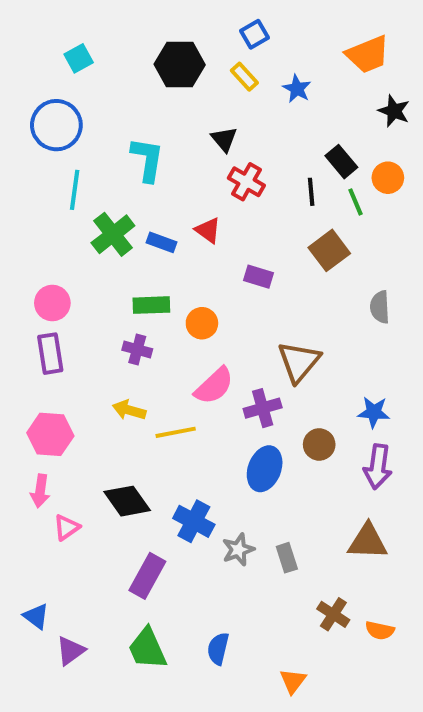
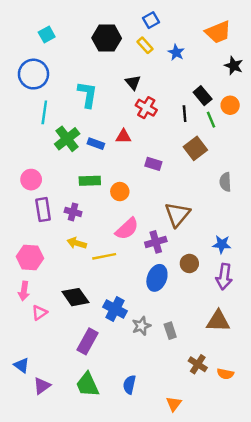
red triangle: (208, 230) -> (123, 136), turned -35
purple cross: (137, 349) -> (73, 212), moved
purple rectangle: (50, 354) -> (43, 210), moved

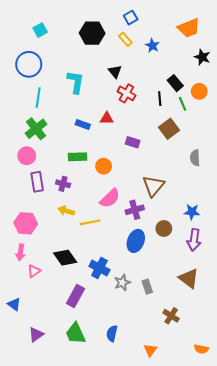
green cross: (67, 139) -> (36, 129), moved
brown triangle: (218, 321) -> (189, 278), turned 35
blue triangle: (22, 365) -> (14, 304), moved
orange semicircle: (225, 374) -> (201, 349), moved

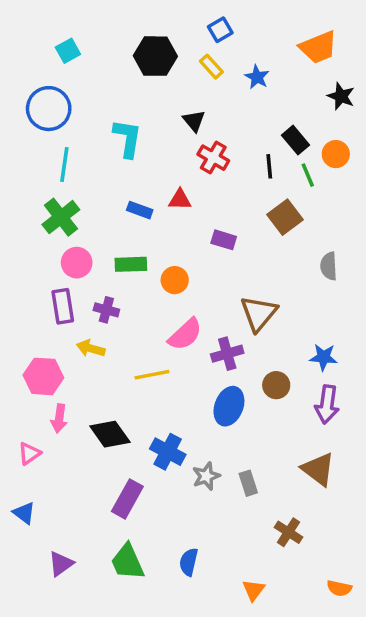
pink circle: (27, 156) -> (77, 263), moved
yellow arrow: (66, 211) -> (91, 348), moved
pink arrow: (20, 252) -> (59, 418), moved
pink triangle: (34, 271) -> (29, 453), moved

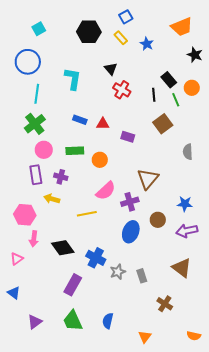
red triangle: (180, 200) -> (103, 124), moved
purple arrow: (327, 404) -> (187, 231), turned 70

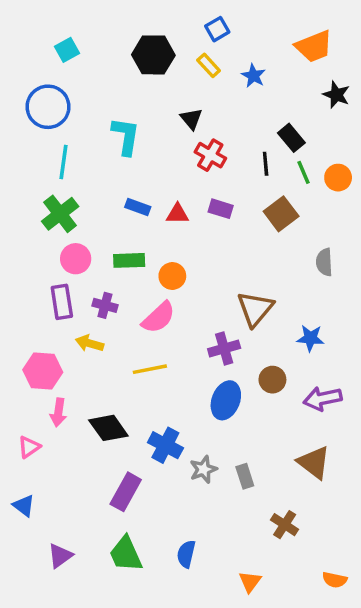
orange circle: (192, 88) -> (338, 178), moved
purple rectangle: (128, 137) -> (221, 209), moved
pink semicircle: (106, 191) -> (159, 317), moved
blue star: (185, 204) -> (310, 338), moved

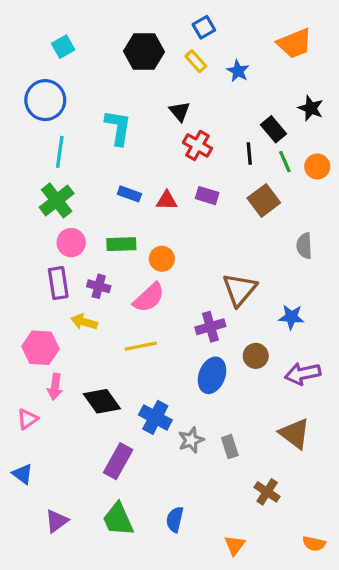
black star: (336, 95) -> (311, 108), moved

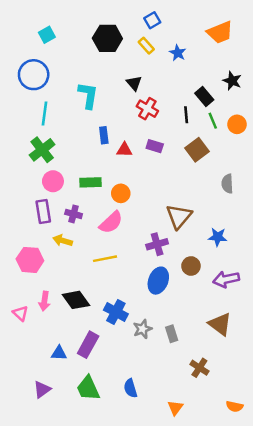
blue rectangle: (129, 194) -> (104, 135), moved, turned 63
pink arrow: (55, 387) -> (44, 301), moved
pink triangle: (27, 419) -> (20, 313), turned -42
blue triangle: (23, 474) -> (59, 353), moved, turned -35
blue semicircle: (175, 519) -> (130, 388), turned -30

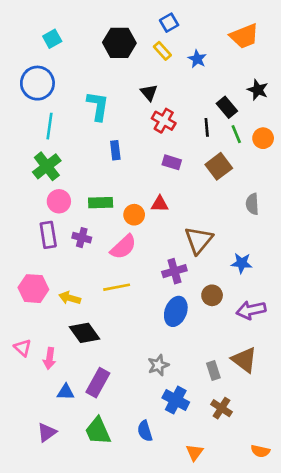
red triangle: (124, 150) -> (160, 204), moved
yellow arrow: (63, 241) -> (70, 298), moved
pink arrow: (44, 301) -> (50, 358), moved
blue cross: (116, 312) -> (176, 400), moved
gray rectangle: (172, 334) -> (213, 371), moved

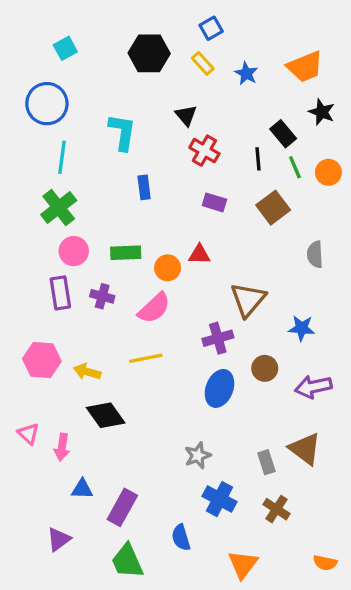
orange trapezoid: (244, 36) -> (305, 67), moved
purple rectangle: (98, 383) -> (122, 507), moved
green trapezoid: (98, 431) -> (127, 561), moved
orange triangle: (195, 452) -> (243, 564), size x1.4

